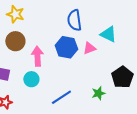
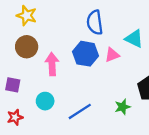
cyan circle: (31, 79) -> (45, 101), moved

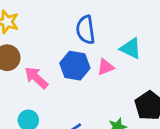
pink arrow: (52, 64) -> (36, 78), turned -45

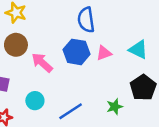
cyan triangle: (131, 48) -> (138, 50), moved

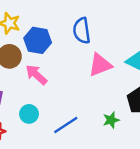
blue hexagon: (77, 52) -> (38, 40), moved
pink triangle: (104, 53) -> (100, 65), size x1.5

